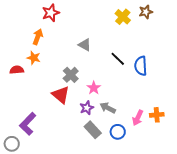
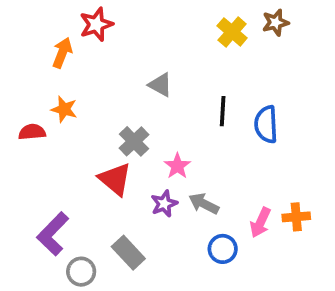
orange arrow: (38, 37) -> (62, 53), moved
black line: (118, 59) -> (223, 111), turned 49
gray rectangle: (93, 130) -> (128, 253), moved
gray circle: (12, 144) -> (81, 272), moved

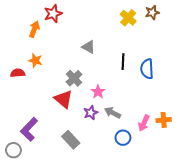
gray circle: (81, 272) -> (13, 150), moved

